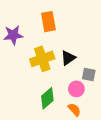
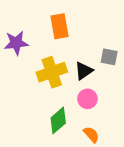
gray square: (89, 74) -> (109, 57), moved
pink circle: (76, 89) -> (87, 99), moved

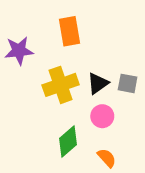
gray square: (109, 57) -> (128, 83), moved

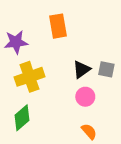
yellow cross: (61, 85) -> (30, 77), moved
green diamond: (68, 141) -> (22, 118), moved

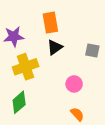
black triangle: (82, 69) -> (55, 47), moved
gray square: (106, 69) -> (92, 51), moved

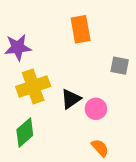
orange rectangle: (50, 23) -> (81, 29), moved
black triangle: (55, 47) -> (71, 99), moved

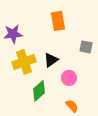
black triangle: (71, 99) -> (51, 60), moved
green diamond: (25, 132) -> (39, 91), moved

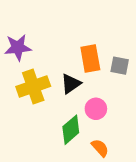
orange rectangle: (58, 21) -> (90, 59), moved
green diamond: (39, 91) -> (71, 130), moved

